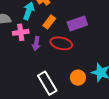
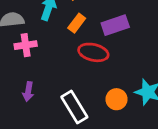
pink cross: (21, 32) -> (26, 45), moved
purple arrow: (36, 44) -> (28, 92), moved

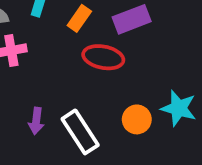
purple arrow: (28, 92) -> (36, 121), moved

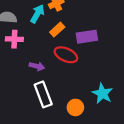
orange circle: (137, 119) -> (75, 107), moved
purple arrow: (36, 121) -> (37, 66), moved, turned -96

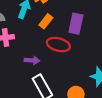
purple rectangle: (87, 37) -> (76, 24), turned -60

